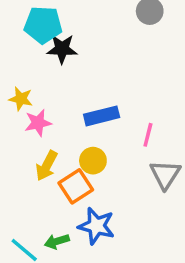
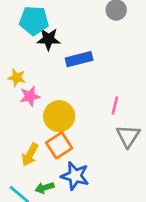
blue rectangle: (102, 116) -> (79, 59), moved
yellow circle: (93, 161) -> (59, 116), moved, size x1.5
yellow arrow: (47, 166) -> (30, 155), moved

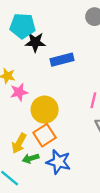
green arrow: (45, 188) -> (31, 158), moved

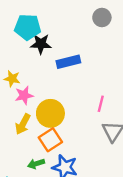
yellow arrow: (19, 143) -> (23, 124), moved

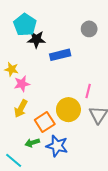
gray circle: (102, 18) -> (89, 29), moved
cyan pentagon: (28, 27) -> (25, 25), turned 30
yellow circle: (50, 113) -> (68, 110), moved

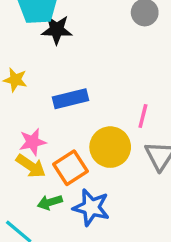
blue rectangle: (60, 55) -> (70, 99), moved
pink star: (22, 84) -> (33, 142), moved
yellow arrow: (21, 109) -> (31, 166), moved, turned -84

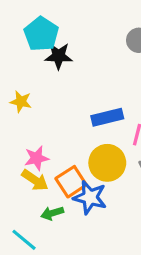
blue rectangle: (70, 99) -> (107, 117), moved
blue star: (91, 207) -> (90, 197), moved

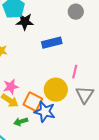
blue rectangle: (107, 117) -> (52, 43), moved
orange square: (71, 182) -> (33, 102), turned -30

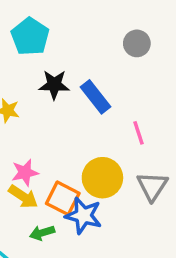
black star: (25, 22) -> (54, 85), moved
blue rectangle: (52, 43) -> (96, 97), turned 66
pink line: (75, 72) -> (139, 133), moved, turned -32

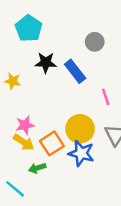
gray circle: (137, 43) -> (95, 42), moved
orange square: (63, 198) -> (52, 143), turned 30
blue star: (83, 216) -> (81, 153), moved

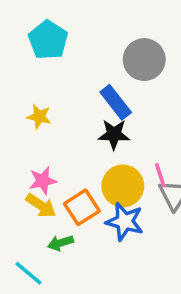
gray circle: (95, 42) -> (144, 60), size x1.5
black star: (46, 63) -> (114, 134), moved
yellow star: (13, 81) -> (39, 117), moved
pink line: (106, 97) -> (160, 175), moved

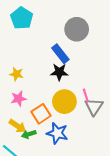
yellow star: (39, 117) -> (17, 74), moved
yellow arrow: (41, 206) -> (18, 126), moved
blue star: (125, 222) -> (57, 133), moved

